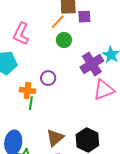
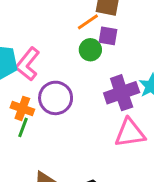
purple square: (84, 17) -> (108, 36), moved
pink L-shape: (21, 34) -> (28, 64), moved
purple circle: (48, 78) -> (56, 98), size x1.5

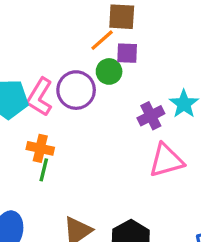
purple cross: (122, 93) -> (151, 116), size x0.7
purple circle: (56, 98) -> (76, 90), moved

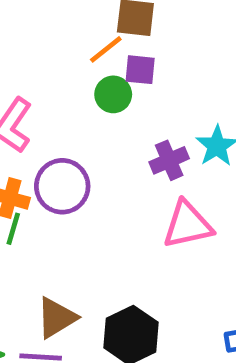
purple circle: (76, 90) -> (62, 186), moved

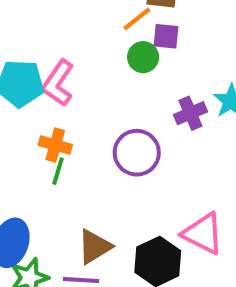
purple circle: (62, 186) -> (137, 153), moved
pink triangle: (187, 225) -> (203, 234), moved, turned 39

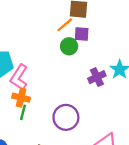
pink L-shape: (58, 83) -> (19, 77), moved
purple circle: (137, 153) -> (66, 117), moved

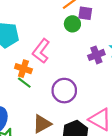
pink L-shape: (19, 77) -> (41, 51), moved
green line: (23, 112) -> (24, 83), turned -72

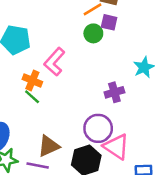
purple cross: (96, 55) -> (114, 92), moved
purple circle: (64, 91) -> (98, 128), moved

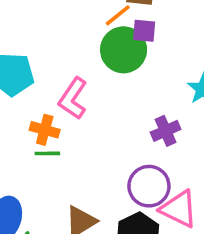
green circle: (93, 33) -> (124, 50), size x1.6
green line: (32, 97) -> (47, 153), turned -35

